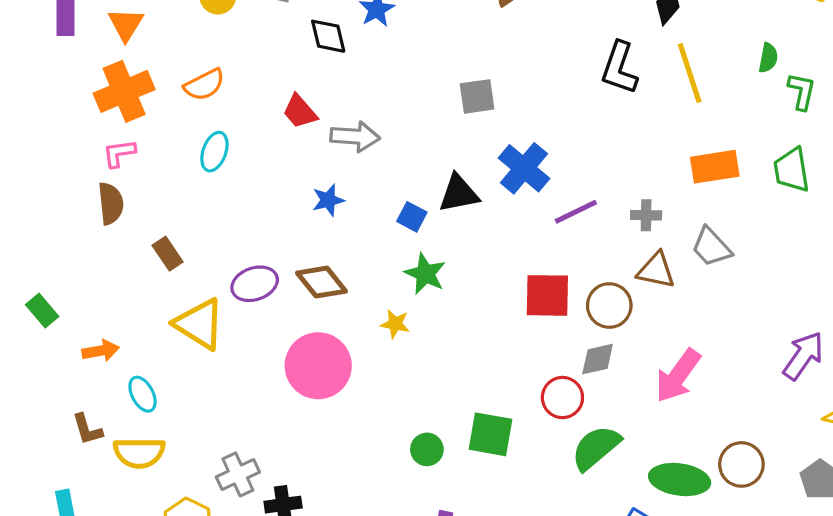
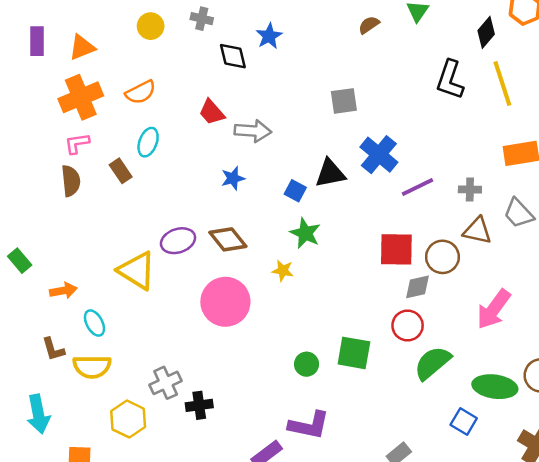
orange triangle: (126, 24) -> (82, 47), turned 36
brown rectangle: (168, 254) -> (121, 171), moved
gray diamond: (598, 359) -> (418, 287), moved

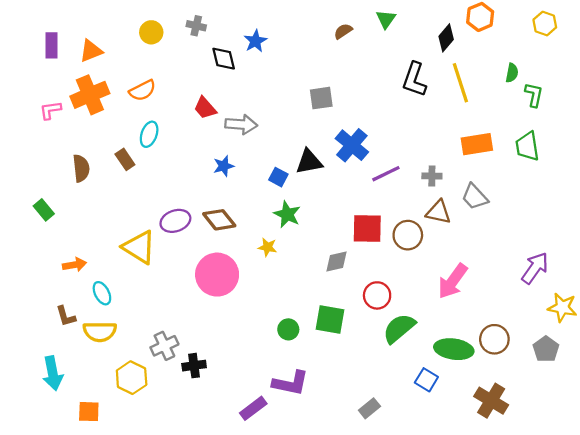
pink L-shape: (77, 143) -> (50, 110), moved
green rectangle: (20, 261) -> (44, 210), moved
gray diamond: (418, 287) -> (337, 261), moved

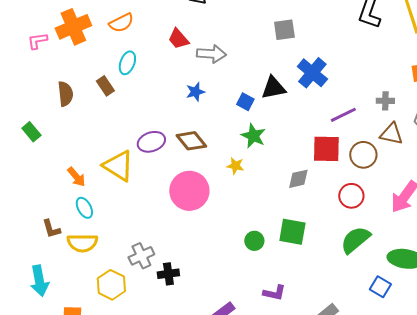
purple line: (386, 174) -> (343, 115), moved
orange arrow: (75, 265) -> (76, 177), moved, turned 60
red circle: (377, 295) -> (351, 196), moved
purple L-shape: (290, 383) -> (274, 293), moved, size x0.7

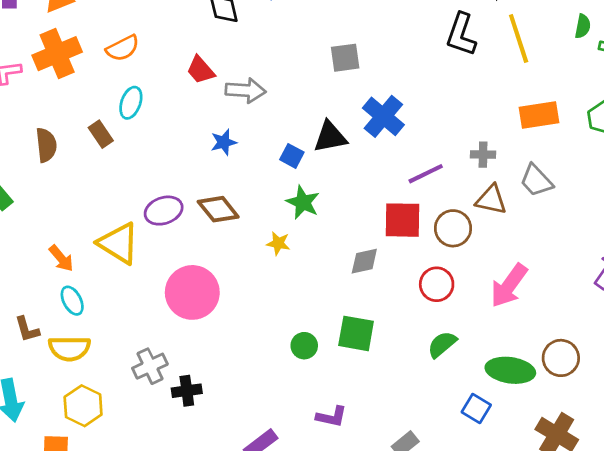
pink circle: (189, 191) -> (192, 292), moved
green semicircle: (355, 240) -> (442, 344), size x0.7
yellow hexagon: (111, 285) -> (83, 406), moved

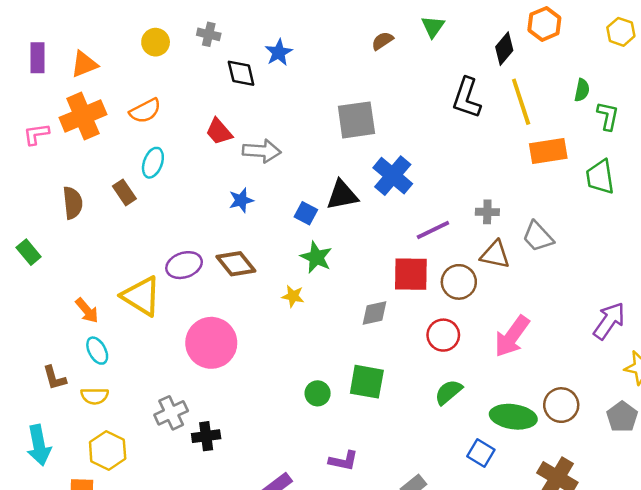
gray square: (345, 58) -> (356, 120), size x1.4
orange rectangle: (539, 115) -> (548, 151), moved
yellow semicircle: (69, 348) -> (95, 396), size x0.7

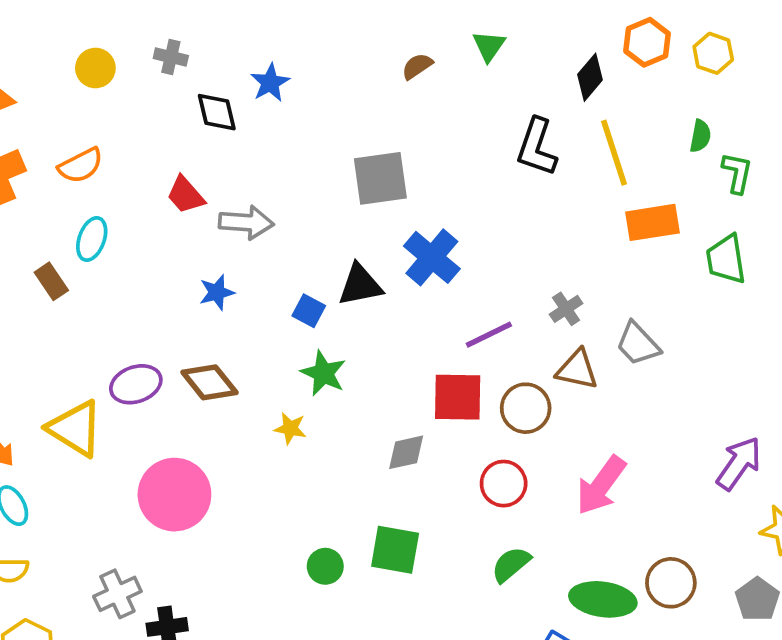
yellow hexagon: (621, 32) -> (713, 53), moved
gray cross: (487, 212) -> (566, 309), turned -35

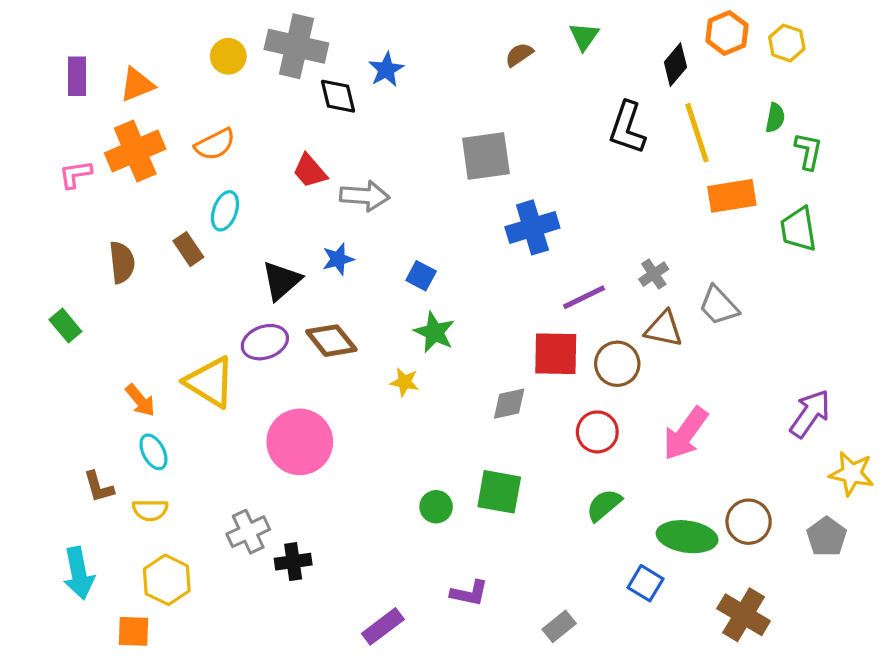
gray cross: (171, 57) -> (296, 46), size x2.0
blue cross: (432, 257) -> (532, 227), turned 33
black triangle: (360, 285) -> (281, 281), moved, turned -30

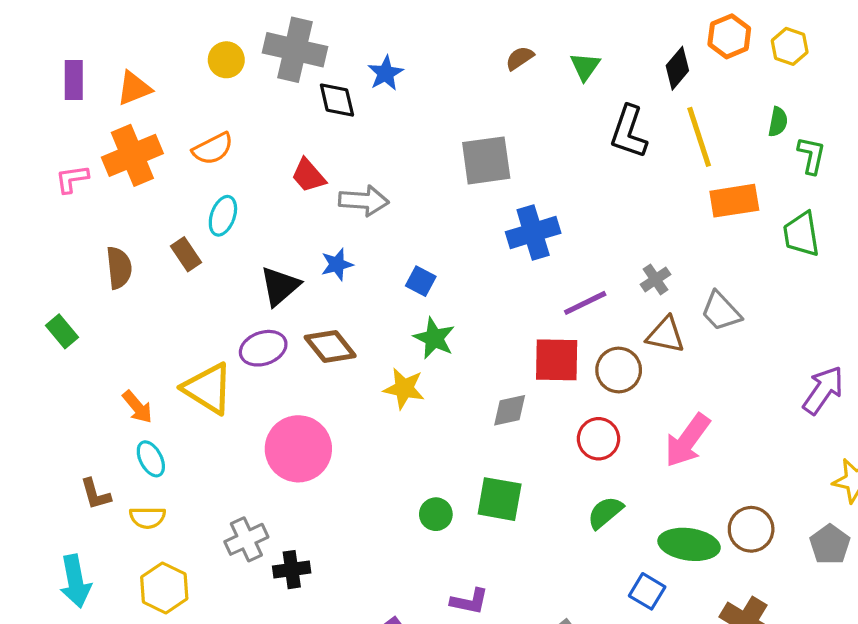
green triangle: (584, 36) -> (585, 67), moved
yellow star: (404, 382) -> (404, 388), size x1.4
purple arrow: (810, 414) -> (823, 390), moved

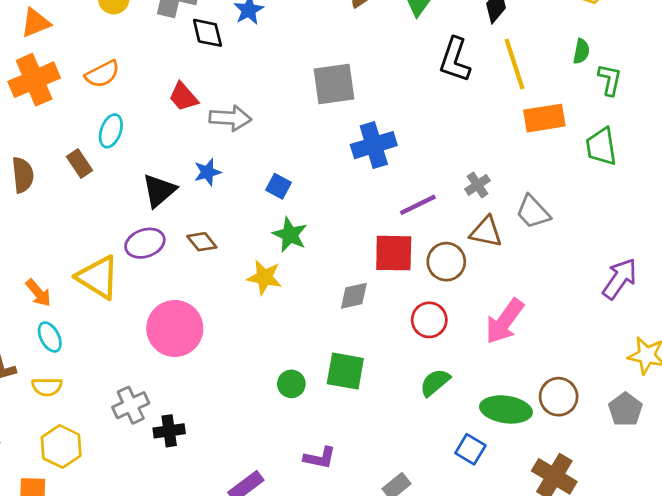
brown diamond: (330, 347) -> (202, 242), size x0.7

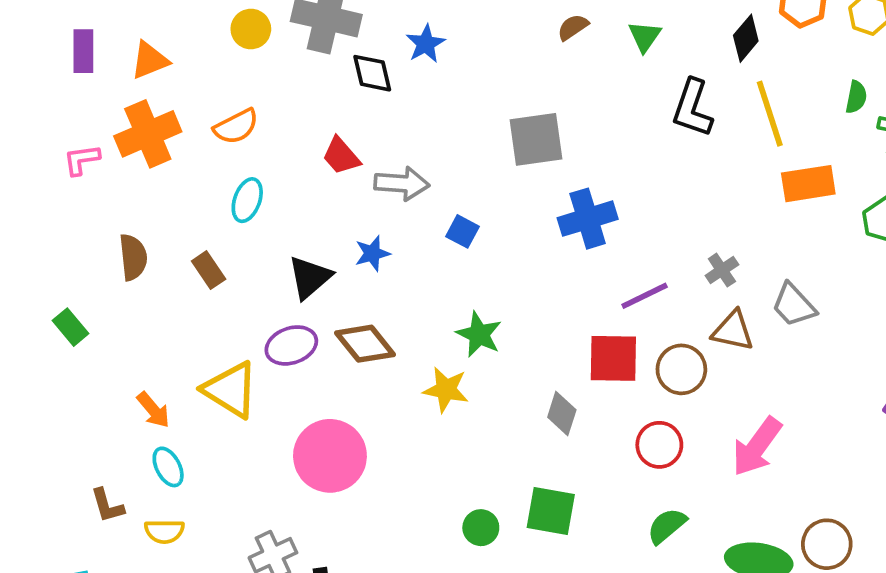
brown rectangle: (80, 164) -> (209, 270), moved
blue square: (279, 186) -> (462, 231), moved
brown diamond: (202, 242) -> (365, 344), size x1.5
gray diamond: (354, 296) -> (562, 414), turned -60

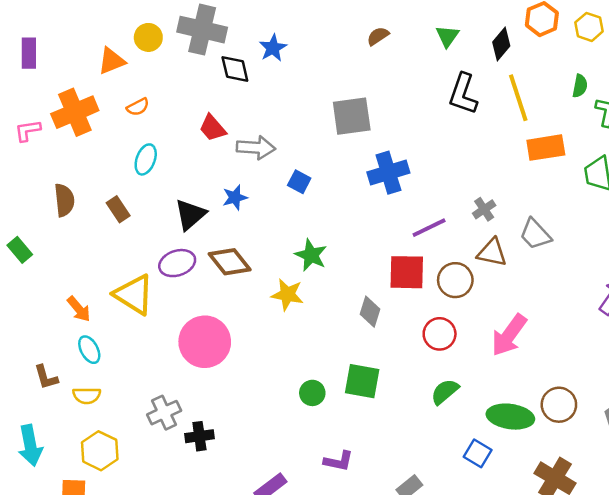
green triangle: (645, 36) -> (447, 36), moved
orange triangle: (150, 60) -> (112, 61), moved
orange semicircle: (236, 127) -> (138, 107), size x0.7

